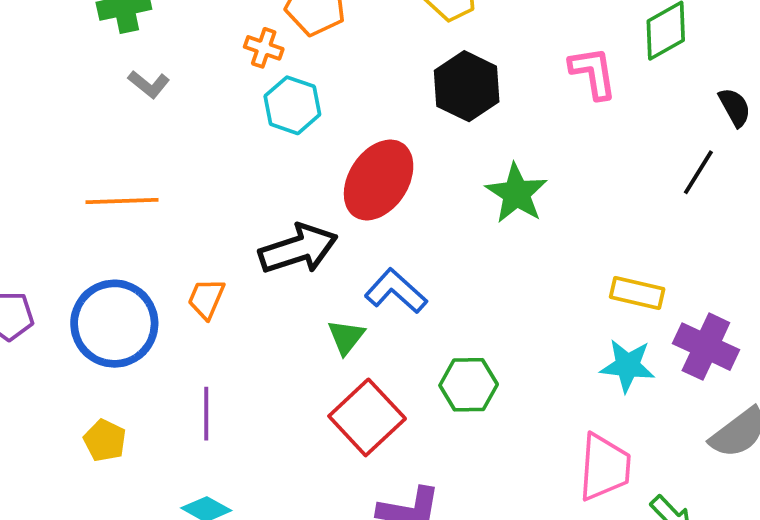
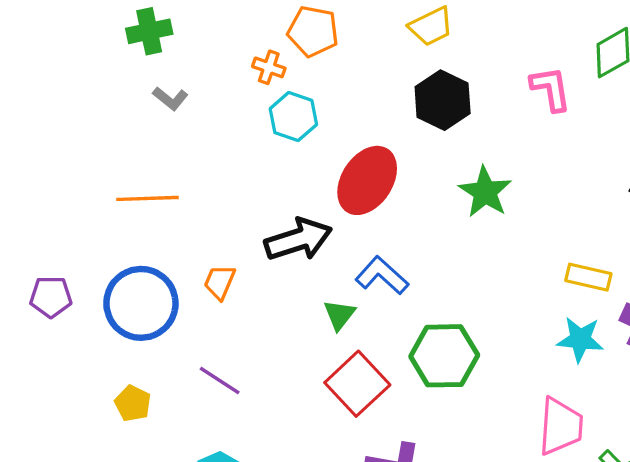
green hexagon: (469, 385) -> (444, 356), size x1.4
purple line: (206, 414) -> (220, 380), turned -57

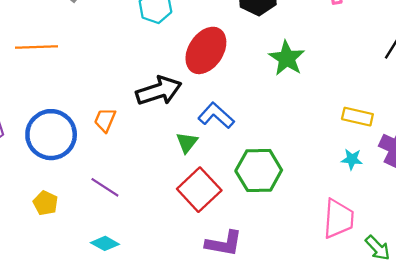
orange line: (148, 198) -> (36, 47), moved
cyan star: (580, 339) -> (352, 159), size x0.7

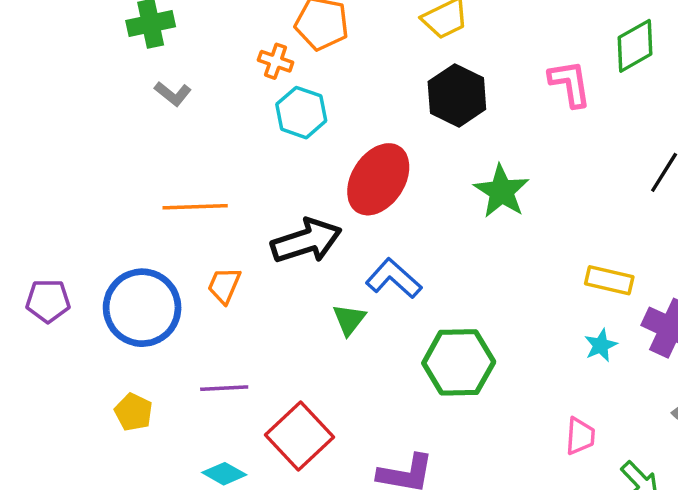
orange line: (36, 47) -> (195, 207), moved
cyan star: (352, 159) -> (601, 345), turned -30
purple line: (105, 187) -> (224, 388), turned -36
red square: (199, 190) -> (300, 436), moved
pink trapezoid: (338, 219) -> (580, 436), size x0.6

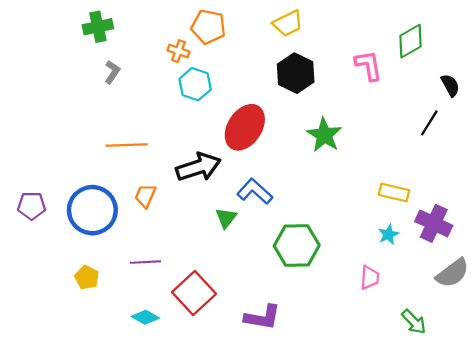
gray L-shape: (173, 94) -> (112, 72), turned -95
pink trapezoid: (580, 436) -> (370, 278), moved

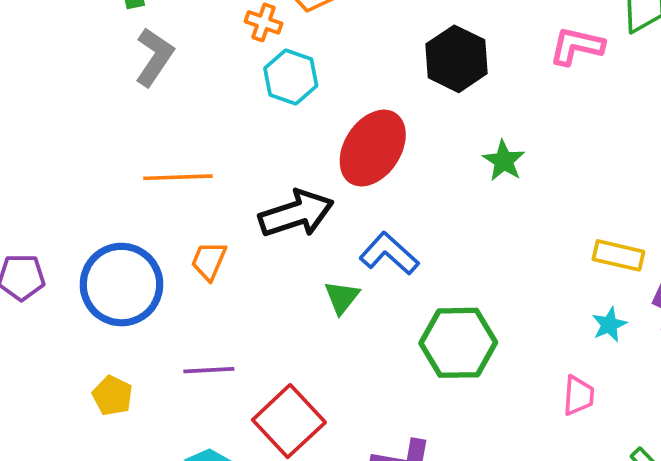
pink L-shape: (369, 65) -> (577, 46), turned -68
gray L-shape: (112, 72) -> (154, 57), size x1.5
green star: (324, 135) -> (504, 161), size x0.7

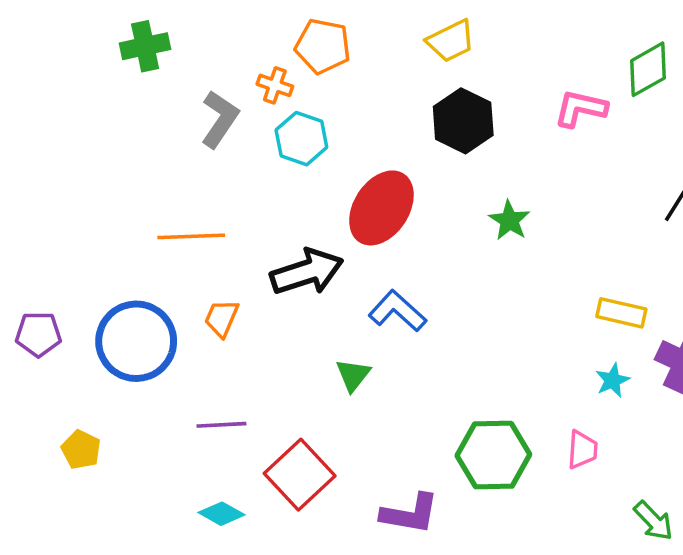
gray L-shape: (154, 57) -> (220, 119), moved
green triangle: (342, 297) -> (353, 375), moved
green hexagon: (458, 343) -> (493, 455), moved
yellow pentagon: (112, 396) -> (81, 450), moved

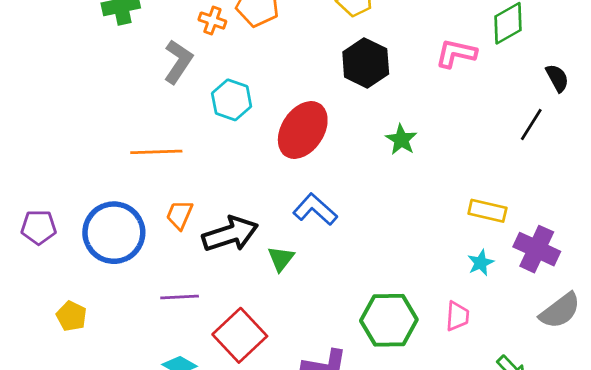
orange cross: (275, 85) -> (212, 21), moved
cyan hexagon: (301, 139) -> (232, 100), moved
black arrow: (307, 272) -> (230, 234), moved

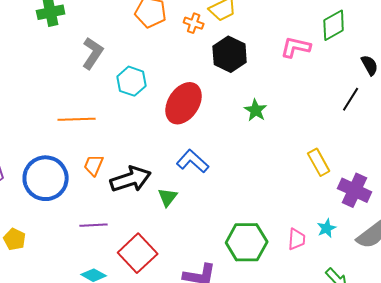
orange cross: (212, 21) -> (194, 23), moved
yellow rectangle: (487, 211) -> (319, 162), turned 48
cyan star: (481, 263) -> (327, 228), moved

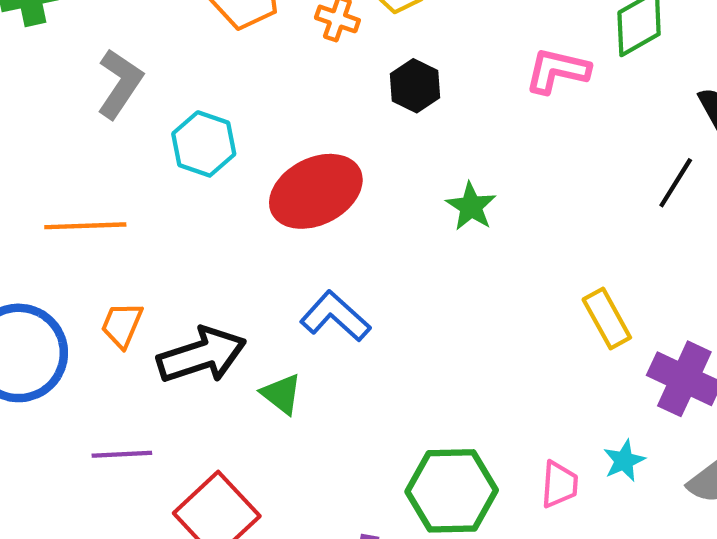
black hexagon: (230, 54) -> (415, 86), size x0.7
red ellipse: (184, 103) -> (316, 191), turned 30
green triangle: (168, 197) -> (281, 394), turned -30

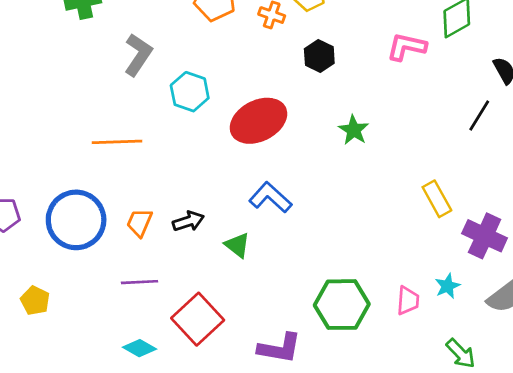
orange trapezoid: (122, 325) -> (139, 223), moved
black arrow: (202, 355) -> (188, 221), size x0.6

